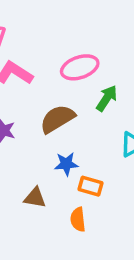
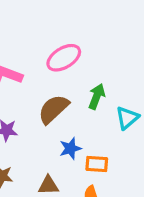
green arrow: (107, 98) -> (97, 96), moved

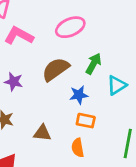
blue star: (70, 148) -> (79, 95), moved

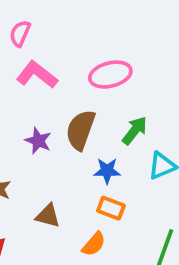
brown semicircle: (56, 69) -> (81, 130), turned -44
purple star: (14, 82) -> (38, 141), moved
orange semicircle: (78, 148) -> (94, 244), turned -138

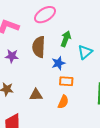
purple star: (38, 141) -> (12, 56), moved

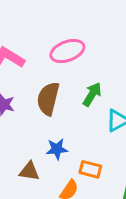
blue star: (58, 63) -> (57, 149), moved
orange rectangle: (66, 81) -> (90, 169), moved

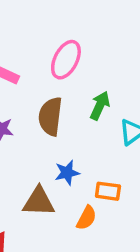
pink ellipse: (67, 51) -> (66, 60), turned -36
brown triangle: (29, 171) -> (39, 202), size x1.4

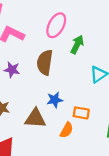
green arrow: (100, 106) -> (77, 44), moved

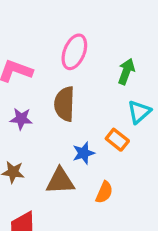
green arrow: (77, 44) -> (126, 72), moved
orange rectangle: (81, 113) -> (117, 140), moved, turned 35

